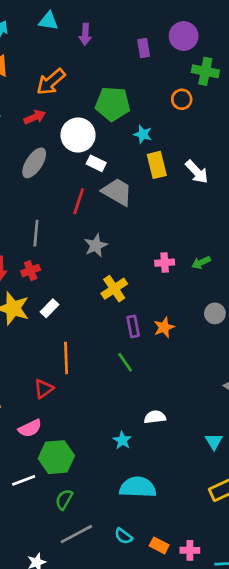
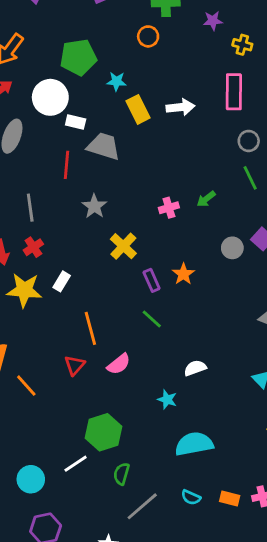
white arrow: (197, 172) -> (181, 107), turned -40
pink semicircle: (30, 428) -> (119, 364), moved

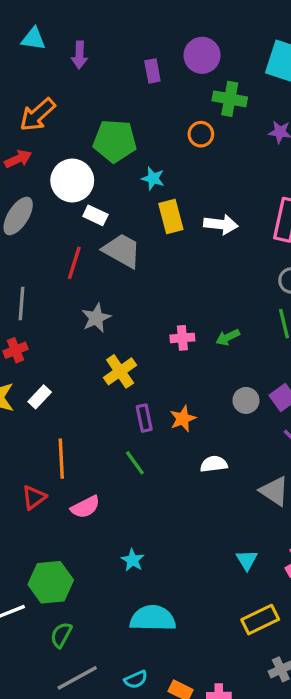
white semicircle: (195, 368) -> (214, 464), moved
cyan semicircle: (191, 497) -> (136, 680), turned -60

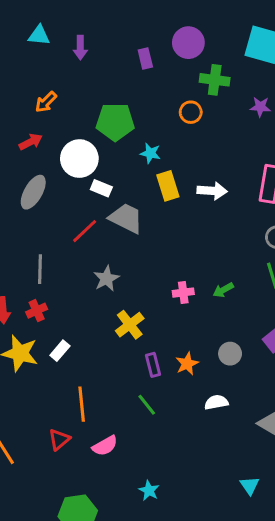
orange arrow: (37, 115) -> (46, 102), size x0.7
red line: (74, 263) -> (85, 231), turned 32
gray circle: (246, 400) -> (230, 354), moved

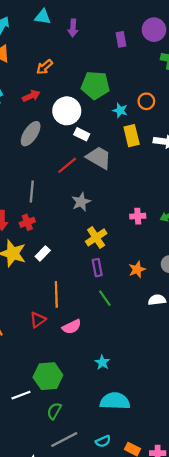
orange circle: (191, 112) -> (146, 101), moved
purple rectangle: (153, 365) -> (97, 268), moved

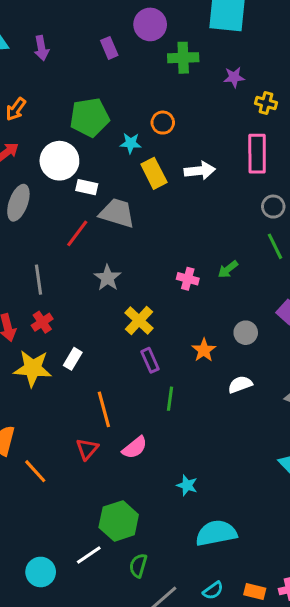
pink cross: (138, 216) -> (188, 279), turned 32
green line: (105, 298) -> (170, 399), turned 56

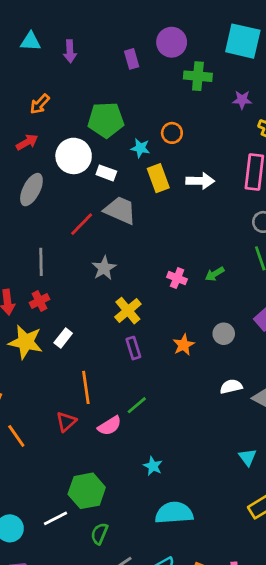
white rectangle: (87, 187) -> (106, 173), moved
white semicircle: (240, 384) -> (231, 387), moved
green line: (170, 399) -> (137, 405), moved, turned 35

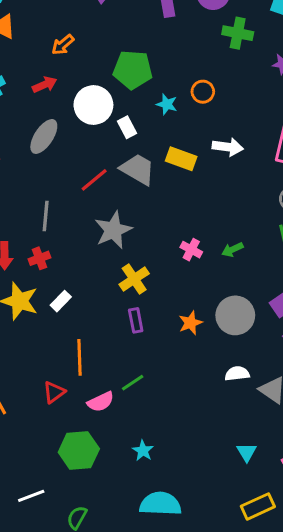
white rectangle: (106, 173) -> (127, 127), turned 36
yellow rectangle: (158, 178) -> (181, 159), moved, turned -56
gray star: (104, 268) -> (113, 230), size x1.4
gray circle: (224, 334) -> (235, 315), size x1.6
green hexagon: (87, 491) -> (79, 451), moved

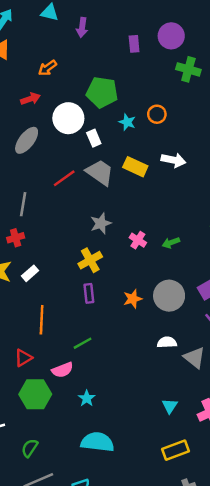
gray star: (113, 230) -> (101, 223), moved, size x0.7
red triangle: (54, 392) -> (23, 358), moved
pink semicircle: (101, 402) -> (62, 370), moved

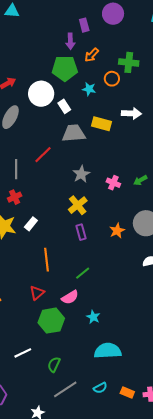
purple arrow: (82, 27) -> (70, 41), moved
orange arrow: (47, 68) -> (92, 55), moved
green cross: (188, 69) -> (129, 62), moved
gray trapezoid: (100, 172) -> (74, 133), turned -30
red line: (64, 178) -> (43, 155), moved

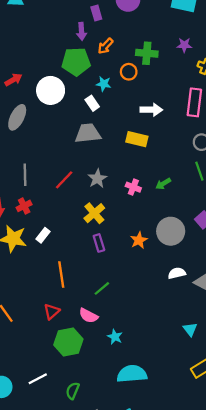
white rectangle: (64, 106) -> (92, 103), moved
yellow rectangle: (102, 124) -> (137, 139), moved
red line: (43, 155) -> (64, 180), moved
pink semicircle: (70, 297) -> (88, 316), turned 60

